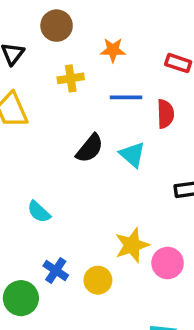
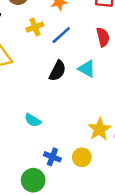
blue line: (126, 97) -> (61, 35), moved, turned -30

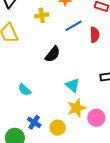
blue line: (61, 35) -> (74, 26), moved
cyan triangle: (87, 69) -> (73, 85), moved

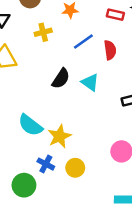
cyan triangle: (73, 85) -> (90, 82), moved
cyan semicircle: (24, 90) -> (30, 125), size x1.5
yellow star: (76, 108) -> (59, 136), moved

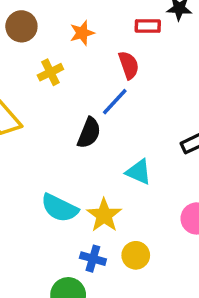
blue line: (83, 41) -> (115, 102), moved
red semicircle: (110, 50) -> (129, 65), moved
cyan triangle: (90, 82) -> (139, 172), moved

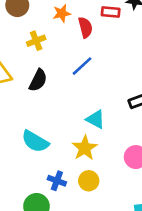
red semicircle: (129, 65) -> (85, 27), moved
black semicircle: (89, 133) -> (38, 80), moved
yellow star: (104, 215) -> (85, 148), moved

